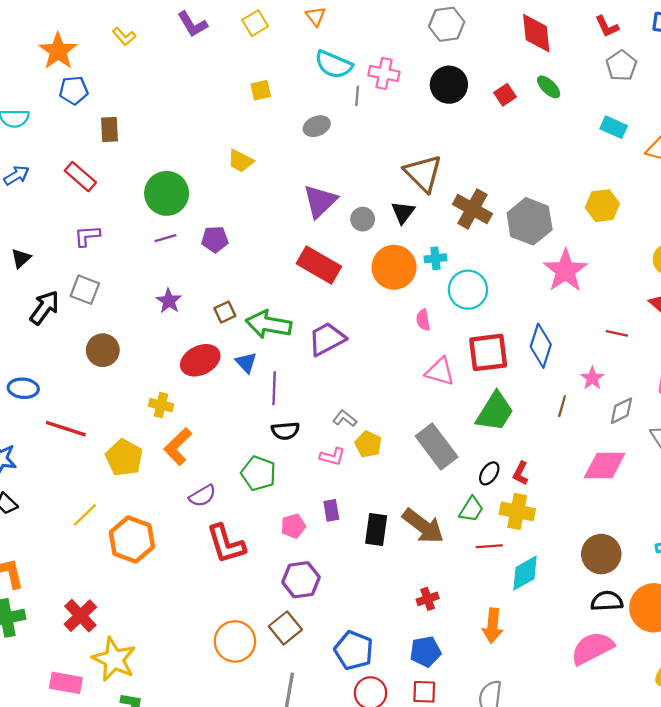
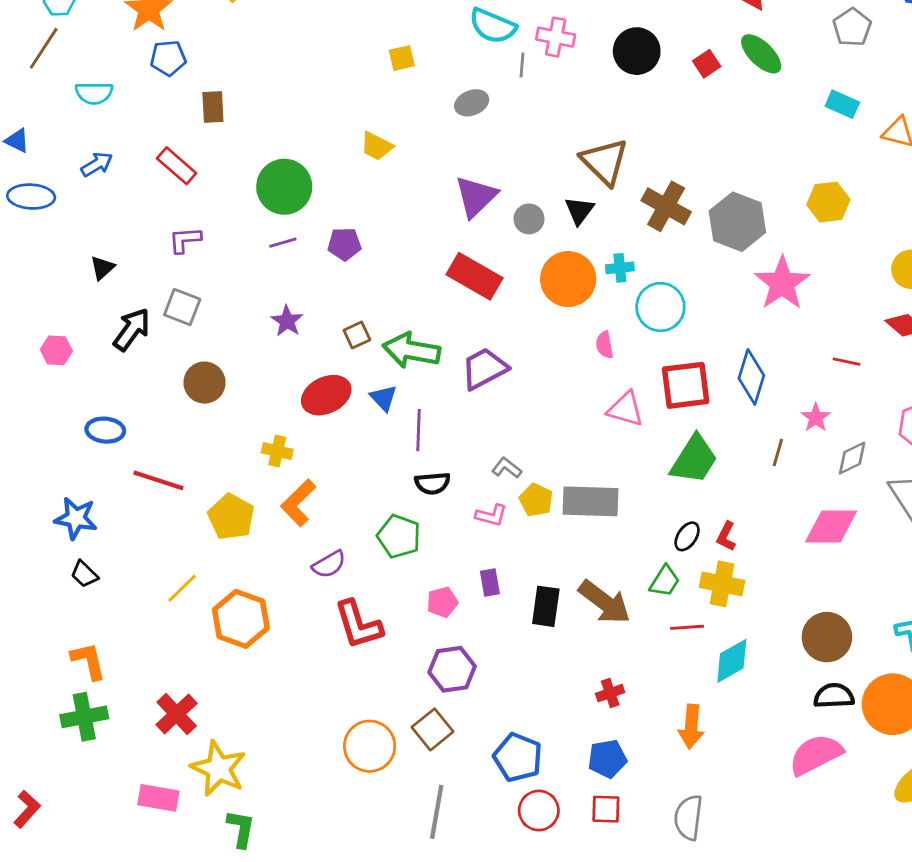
green ellipse: (549, 87) -> (761, 54), size x1.4
gray rectangle: (437, 446) -> (591, 501), moved, turned -51

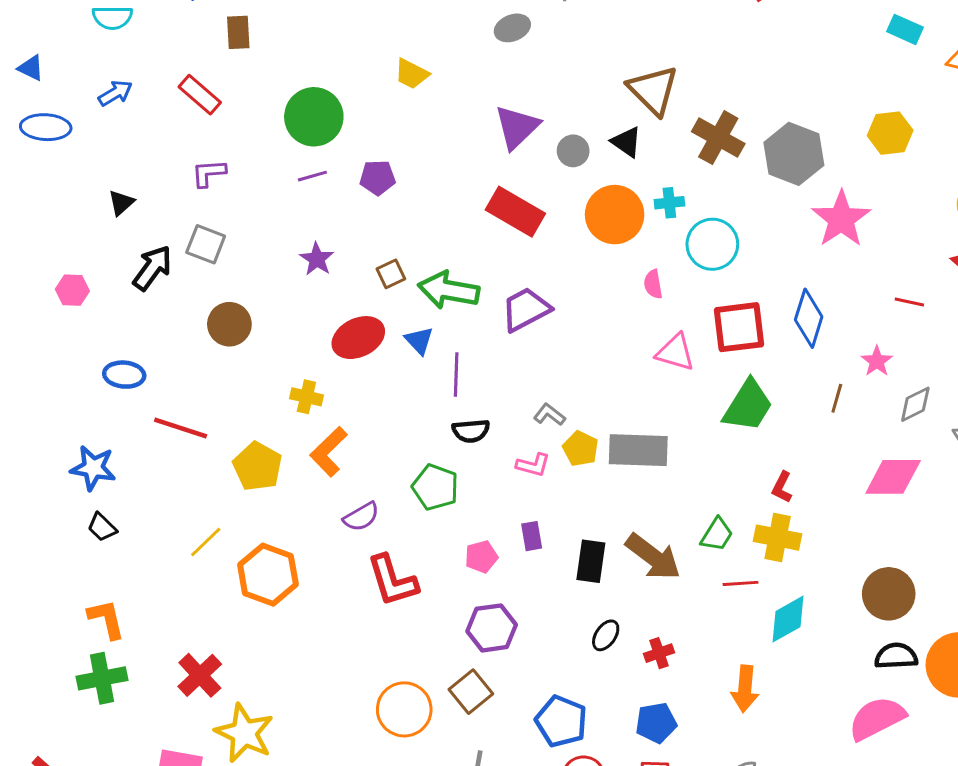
black triangle: (579, 211) -> (626, 142), turned -32
black ellipse: (687, 536) -> (606, 635), moved

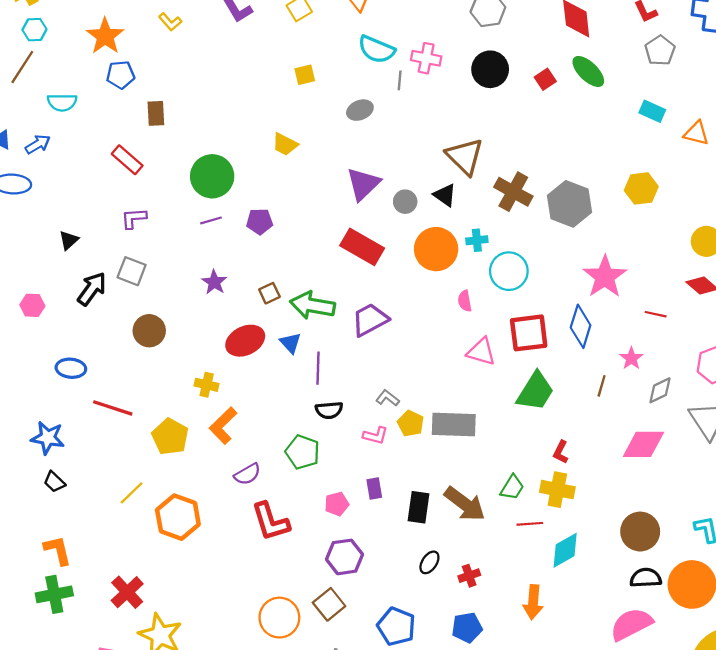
blue arrow: (115, 93) -> (38, 144), moved
pink star: (841, 219) -> (605, 277), moved

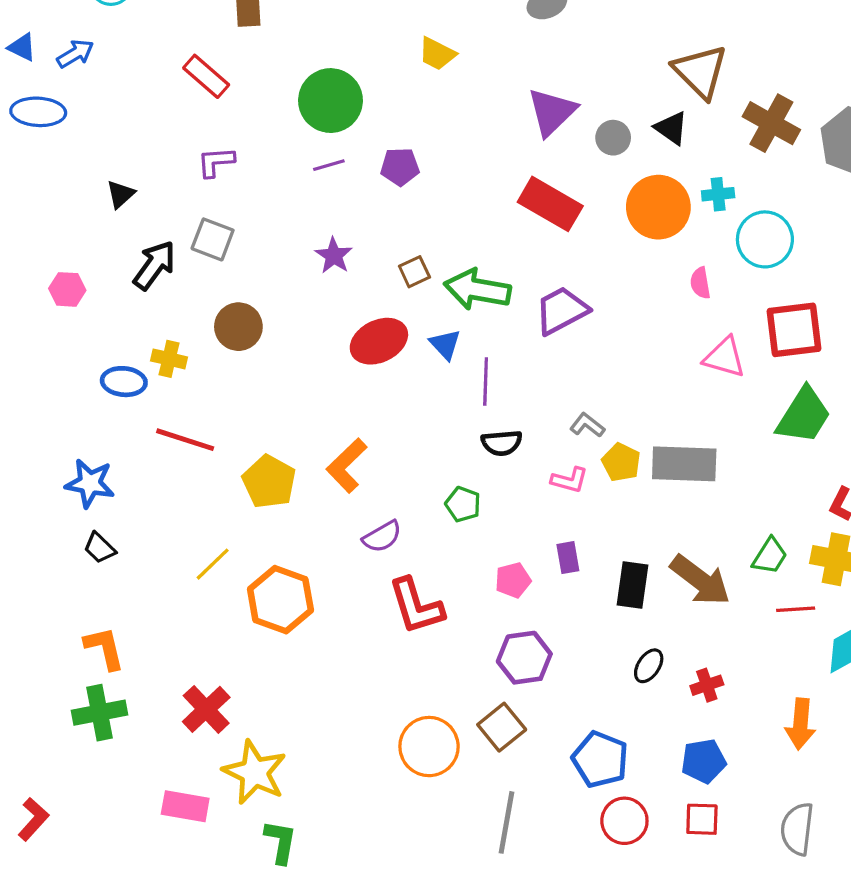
yellow cross: (207, 385) -> (169, 359), moved
green pentagon: (303, 452) -> (463, 504), size x0.7

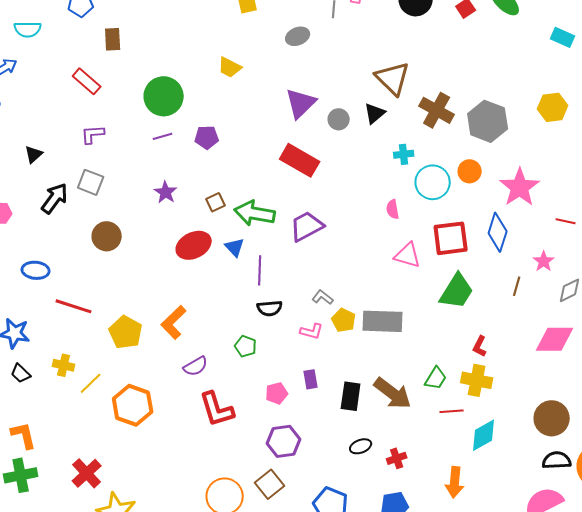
black triangle: (671, 128) -> (375, 113), turned 45
orange circle: (658, 207) -> (470, 171), moved, size x0.6
yellow cross: (169, 359) -> (64, 365), moved
black ellipse: (649, 666) -> (361, 446), turned 35

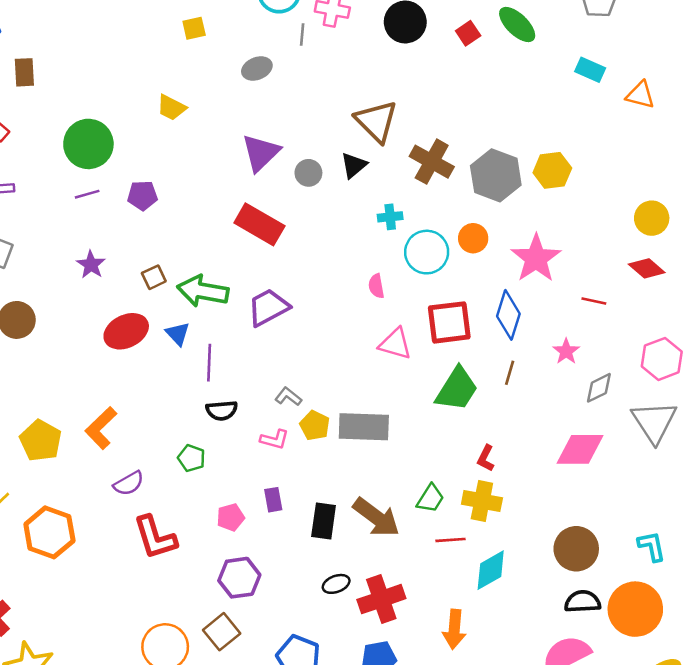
yellow hexagon: (553, 107) -> (552, 170), moved
brown line: (517, 286) -> (510, 373), moved
red cross: (397, 458) -> (381, 599), size x1.8

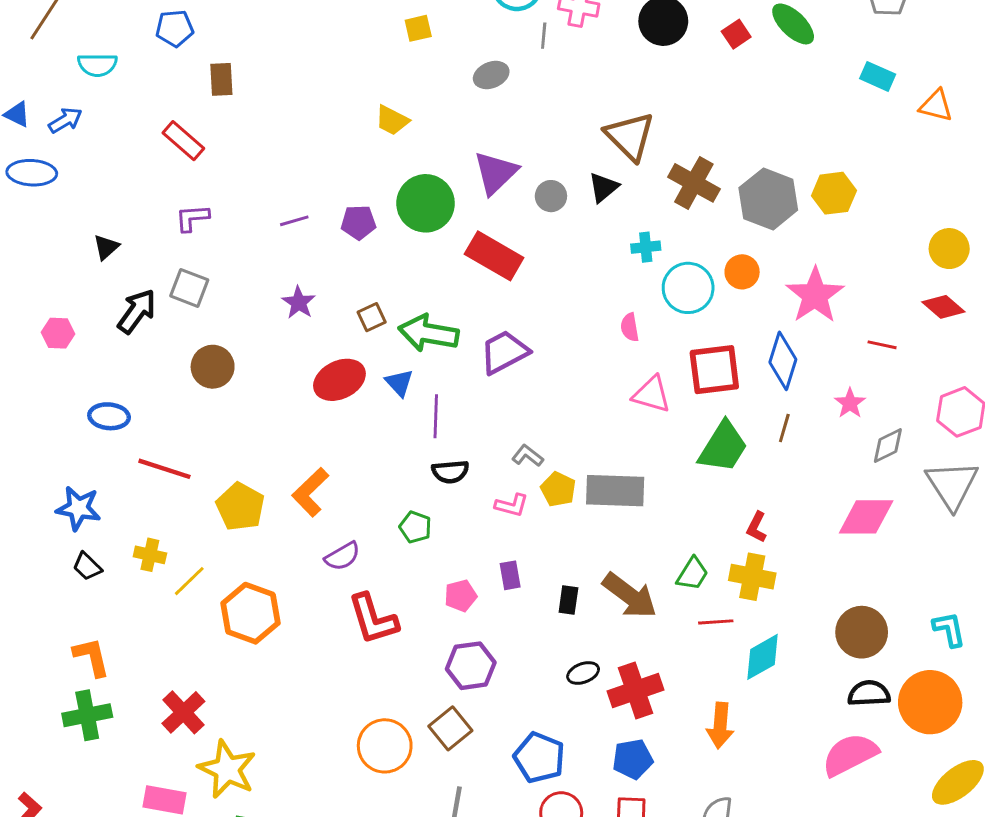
green circle: (88, 144) -> (426, 203), moved
black rectangle: (324, 521) -> (568, 600), size x0.7

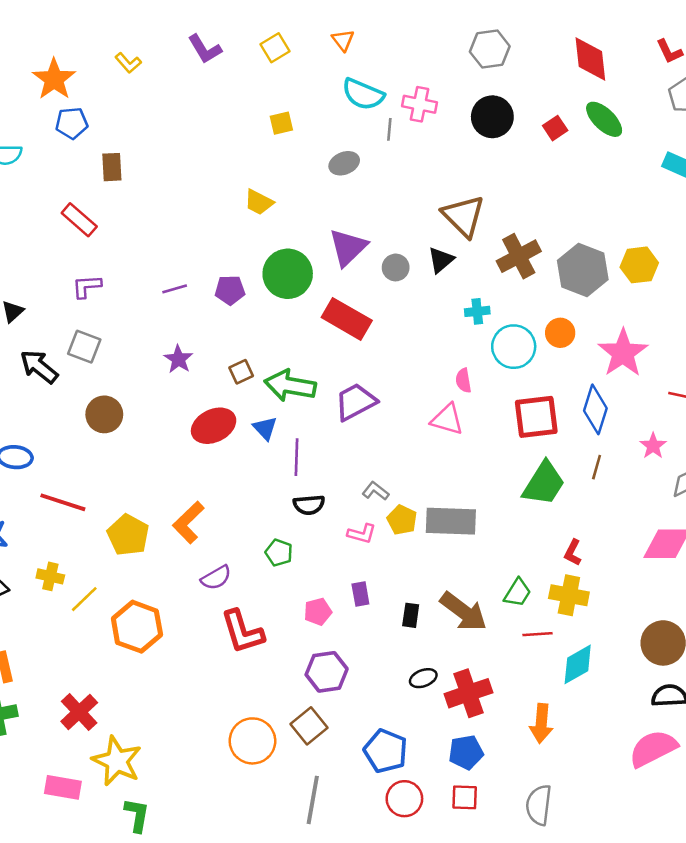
brown cross: (694, 183) -> (519, 256), turned 33
black arrow: (137, 311) -> (39, 367), turned -87
pink triangle: (652, 394) -> (447, 419), moved

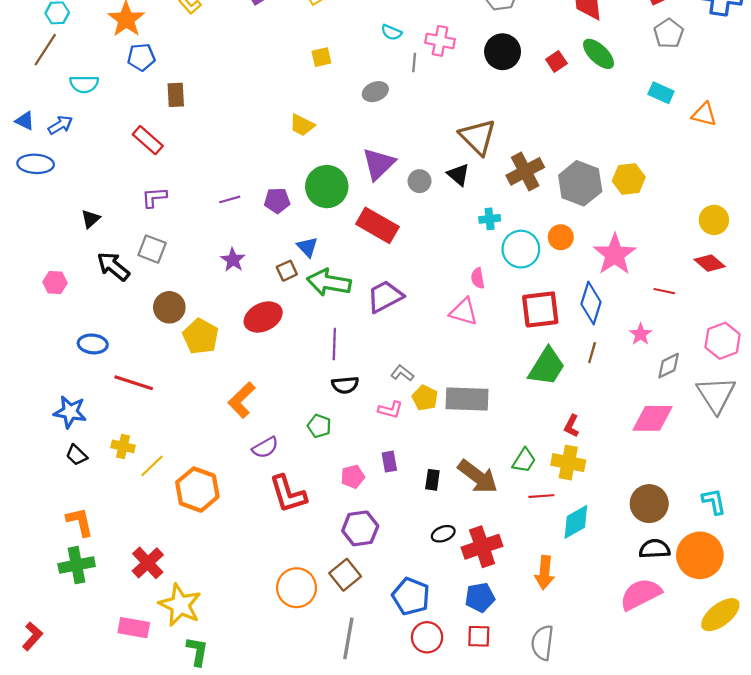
cyan semicircle: (363, 94) -> (391, 32), size x0.6
black triangle: (441, 260) -> (458, 175), turned -40
blue triangle: (265, 428) -> (307, 247), moved
yellow pentagon: (128, 535) -> (201, 336), moved

